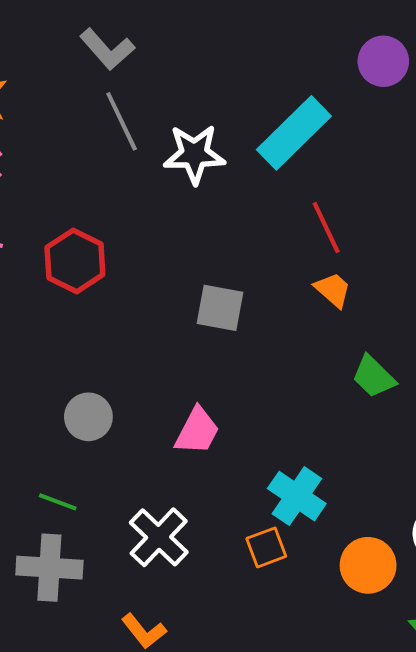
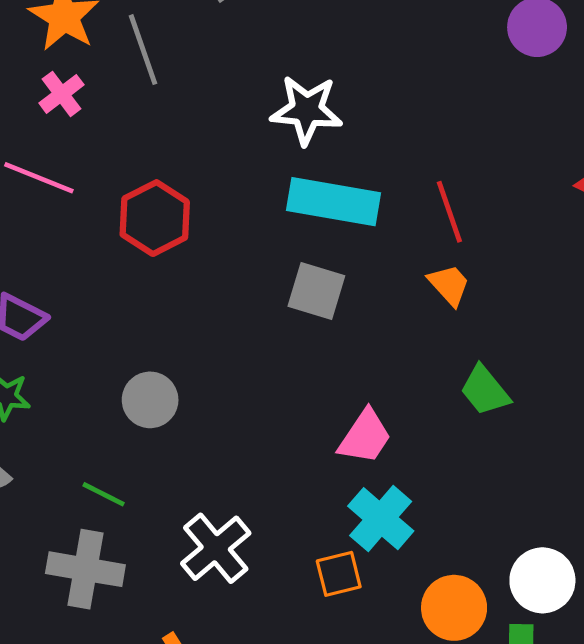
gray line: (122, 121) -> (143, 50), moved
cyan rectangle: (294, 133) -> (334, 202), moved, turned 48
pink trapezoid: (197, 431) -> (365, 437), moved

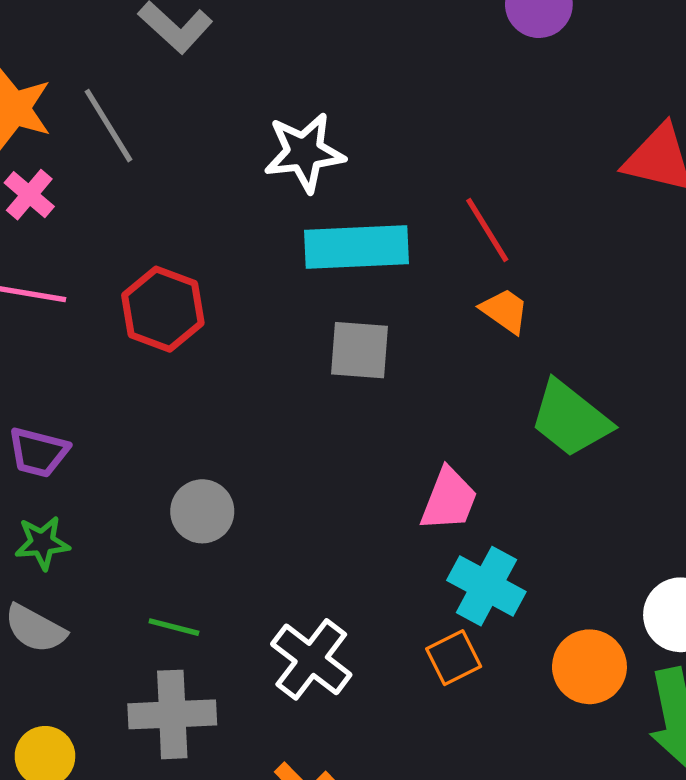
green trapezoid: (485, 390) -> (570, 419), size x1.4

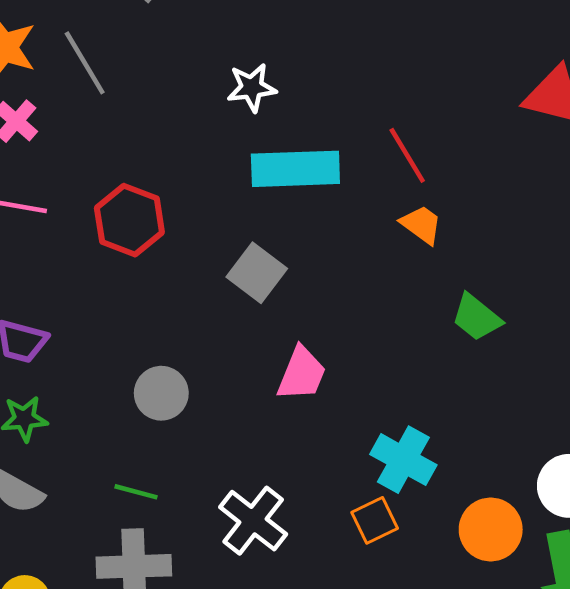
white star: (304, 152) -> (252, 88), size x0.7
gray square: (359, 350) -> (257, 273), moved, turned 32
green trapezoid: (570, 419) -> (476, 317), size x0.7
pink trapezoid: (449, 499) -> (302, 374), moved

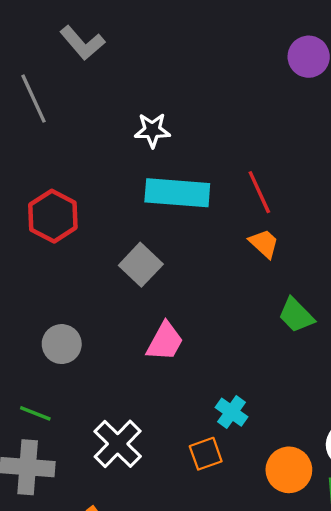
cyan cross: (403, 460) -> (231, 412), size x0.7

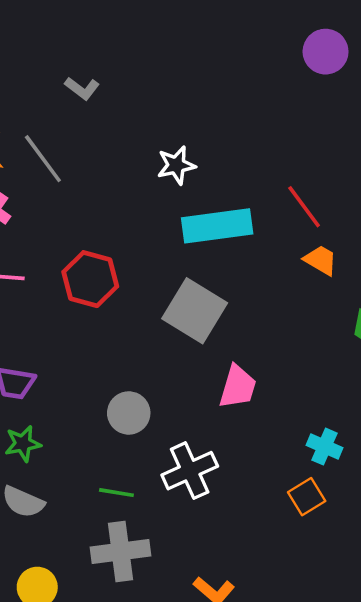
gray L-shape: (82, 43) -> (82, 88), size x0.7
gray square: (141, 265) -> (195, 311), size x1.4
white cross: (118, 444) -> (190, 471), moved, turned 33

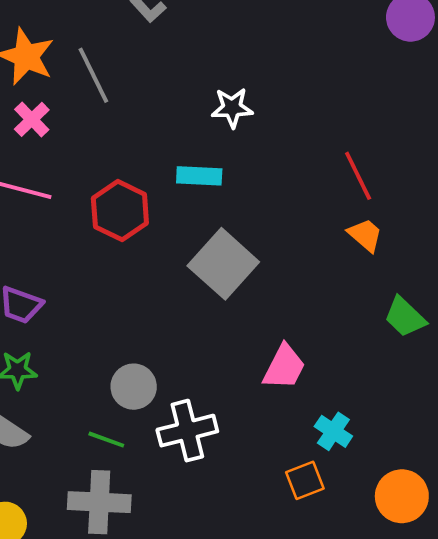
cyan rectangle: (217, 226) -> (199, 176), moved, size x0.6
pink trapezoid: (238, 387) -> (284, 367), moved
gray circle: (129, 413) -> (134, 387), moved

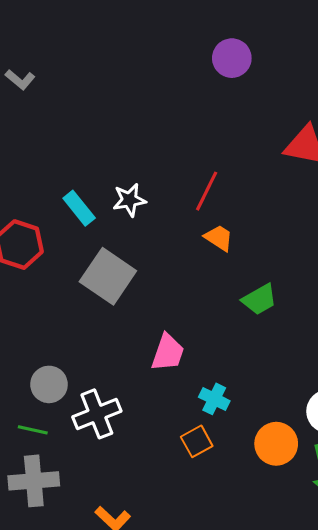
white star: (232, 108) -> (129, 200), moved
cyan rectangle: (199, 176) -> (79, 208), turned 56
red line: (358, 176) -> (207, 191), turned 60
green trapezoid: (405, 317) -> (259, 299), turned -66

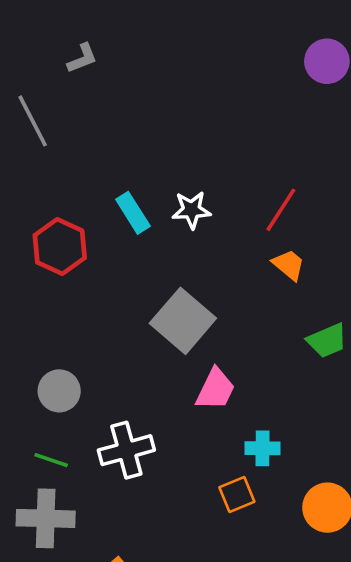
gray L-shape: (20, 80) -> (82, 58), turned -68
gray square: (108, 276) -> (183, 321), moved
gray circle: (49, 384) -> (59, 391), moved
cyan cross: (214, 399) -> (262, 448), turned -32

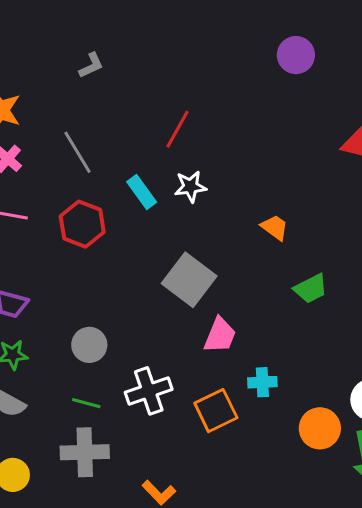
gray line: (33, 121) -> (78, 152), moved
red line: (281, 210) -> (177, 129), moved
orange square: (237, 495) -> (216, 411), moved, size x1.4

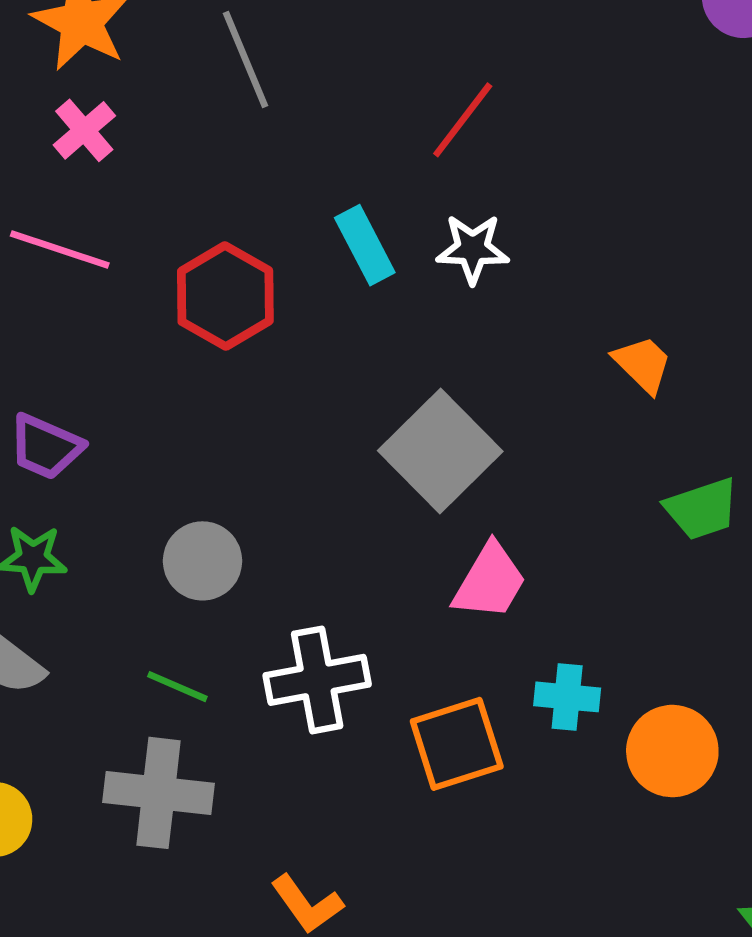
gray line: (78, 152) -> (245, 60), moved
orange circle: (320, 428) -> (672, 751), moved

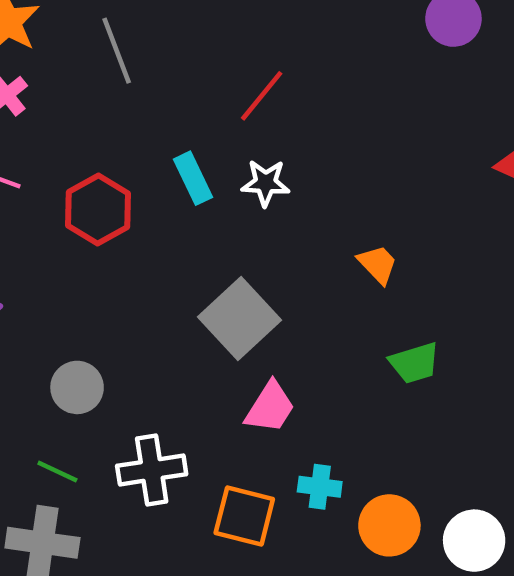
orange square: (457, 744) -> (244, 516), turned 30

